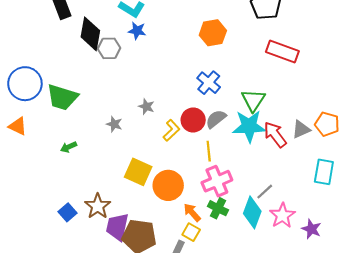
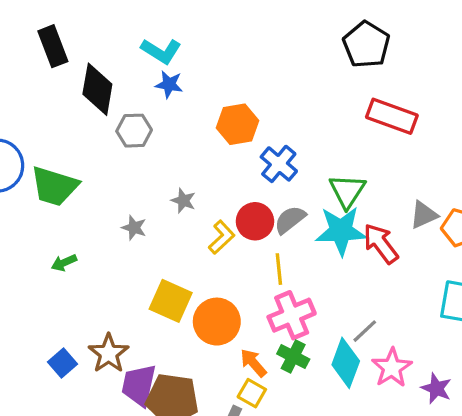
orange hexagon: (213, 33) -> (237, 124), moved
gray hexagon: (109, 48) -> (134, 131), moved
gray triangle: (301, 129) -> (424, 215), moved

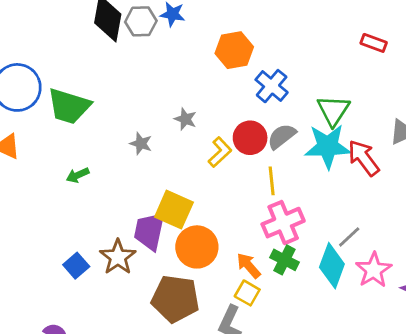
red rectangle: (392, 116) -> (374, 43), size x0.6
gray hexagon: (134, 131) -> (141, 21), moved
orange circle: (217, 322) -> (197, 247), moved
purple trapezoid: (139, 385) -> (149, 231), moved

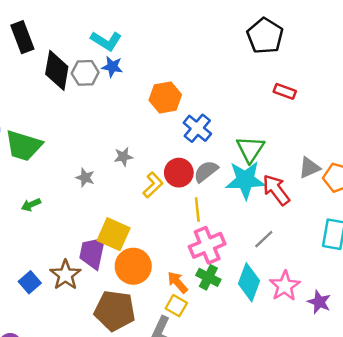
gray star: (185, 119) -> (123, 157), turned -30
gray line: (349, 237) -> (264, 239), moved

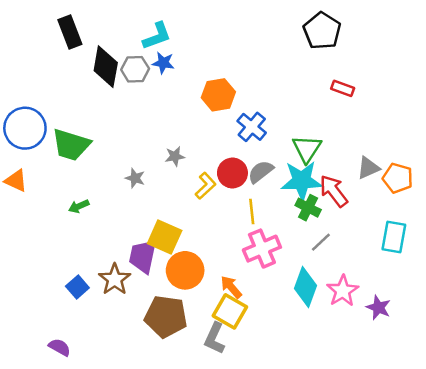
cyan L-shape: (106, 41) -> (157, 36), turned -52
green cross: (208, 277) -> (308, 208), moved
yellow square: (176, 306) -> (230, 311), size x1.5

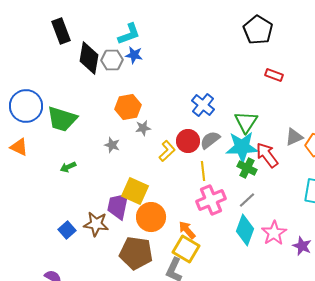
orange hexagon: (218, 95) -> (128, 107), moved
gray line: (321, 242) -> (247, 200), moved
brown star: (115, 279) -> (96, 224), turned -30

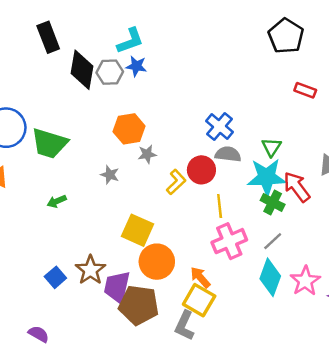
green triangle: (246, 122) -> (271, 147), size x0.7
gray semicircle: (210, 140) -> (228, 154), moved, turned 45
purple trapezoid: (118, 206) -> (117, 287), moved
brown star: (96, 224) -> (90, 270), turned 30

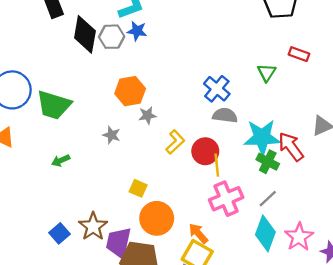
green triangle: (271, 147) -> (267, 73), moved
red circle: (201, 170) -> (205, 151), moved
yellow square: (137, 230) -> (138, 188), size x0.6

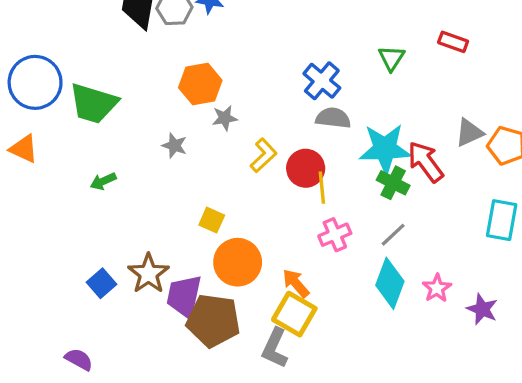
red rectangle: (299, 54) -> (453, 42), moved
pink cross: (226, 199) -> (335, 235), size x0.7
pink star: (299, 237) -> (437, 288), size x0.7

